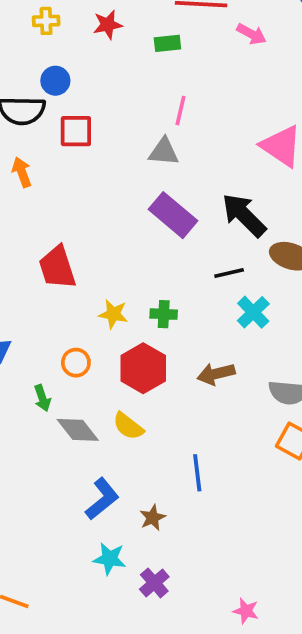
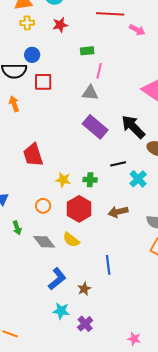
green rectangle: (167, 43) -> (87, 51), moved
black line: (229, 273) -> (118, 164), moved
green arrow: (42, 398) -> (17, 228), moved

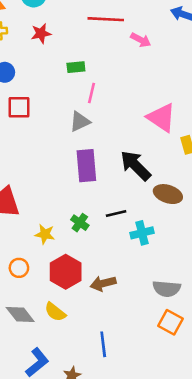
gray triangle: (90, 93) -> (80, 122), turned -30
purple rectangle: (95, 127) -> (86, 166), turned 45
cyan cross: (138, 179) -> (142, 233), turned 30
green cross: (90, 180) -> (80, 223), moved, turned 32
brown arrow: (118, 212) -> (103, 283), moved

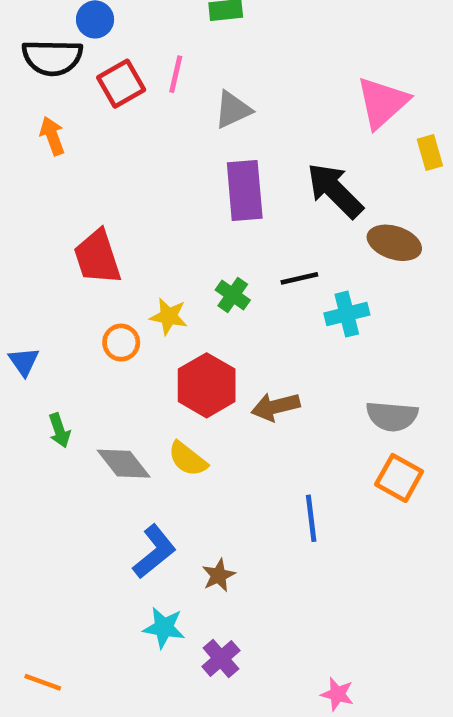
pink line: (91, 93) -> (176, 74), moved
red square: (19, 107) -> (121, 84), turned -30
pink triangle: (161, 118) -> (382, 103), turned 44
orange circle: (19, 268) -> (121, 343), moved
blue line: (103, 344) -> (311, 518), moved

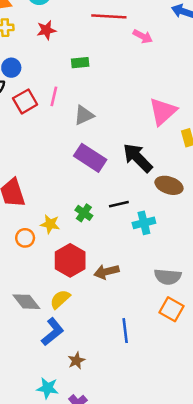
purple rectangle: (245, 191) -> (90, 158), turned -52
yellow semicircle: (188, 459) -> (60, 299), turned 100
blue L-shape: (154, 552) -> (53, 332), moved

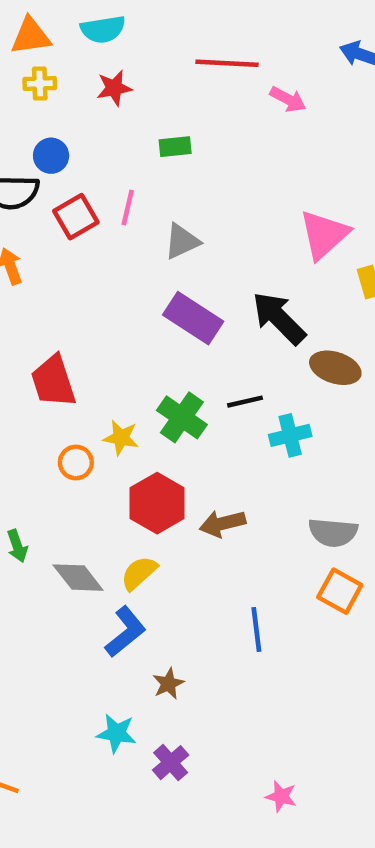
green cross: (84, 213) -> (182, 417), size x1.5

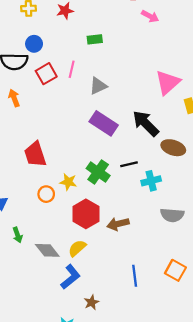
gray semicircle: (333, 532) -> (172, 215), moved
orange square: (340, 591) -> (175, 270), moved

